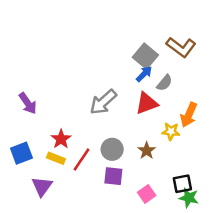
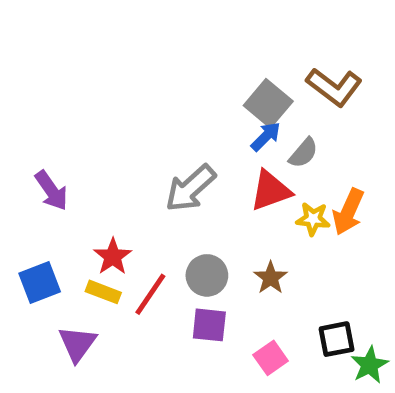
yellow star: (171, 131) -> (313, 219), moved
green star: (189, 198) -> (370, 365), moved, turned 30

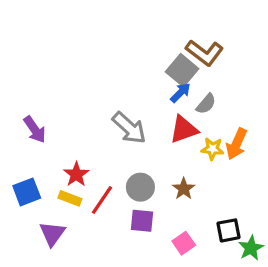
brown L-shape: (334, 87) -> (204, 53), moved
gray arrow: (190, 188) -> (129, 128), turned -96

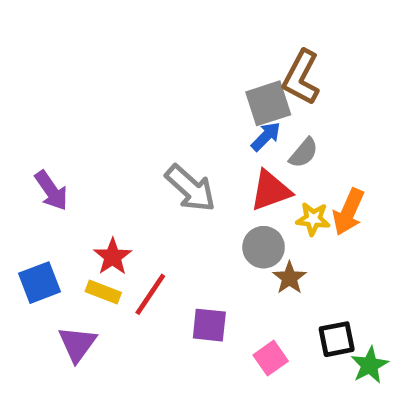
brown L-shape: (204, 53) -> (301, 77), turned 81
gray square: (182, 70) -> (268, 103), turned 32
gray circle: (140, 187) -> (264, 247), moved
brown star: (184, 189) -> (289, 278), moved

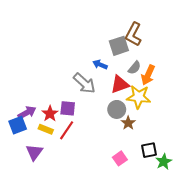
blue arrow: (266, 136) -> (100, 65), moved, turned -112
purple arrow: (51, 191) -> (27, 113), moved, turned -84
orange arrow: (348, 212) -> (148, 75), moved
yellow star: (313, 219) -> (139, 97), size x1.6
purple square: (209, 325) -> (68, 108), moved

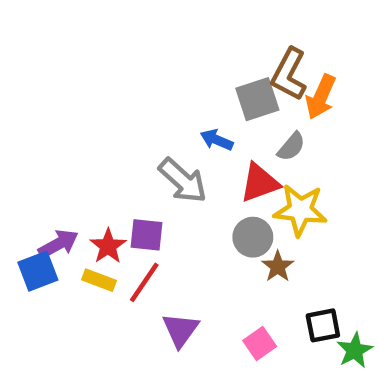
orange arrow: (148, 75) -> (321, 97), moved
purple triangle: (34, 152) -> (180, 330), moved

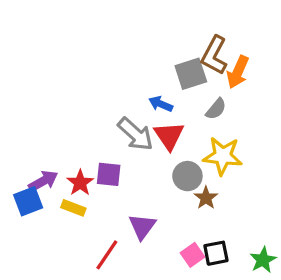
red triangle: (260, 183) -> (169, 136), moved, turned -44
red line: (144, 282) -> (107, 255), moved
black square: (323, 325) -> (216, 253), moved
purple triangle: (180, 330) -> (142, 226), moved

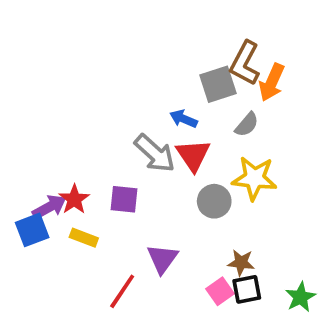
red star: (80, 183) -> (74, 199), moved
brown star: (206, 198) -> (241, 263), moved, turned -30

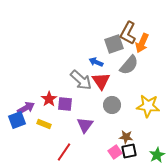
gray semicircle: (247, 125) -> (129, 65), size x1.5
yellow star: (254, 178) -> (148, 106), moved
red star: (74, 199) -> (49, 99), moved
purple triangle: (162, 259) -> (85, 125), moved

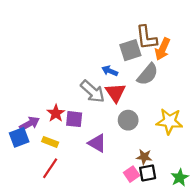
brown L-shape: (128, 33) -> (146, 38), turned -35
purple triangle: (85, 125) -> (97, 143), turned -36
red line: (64, 152) -> (50, 168), moved

